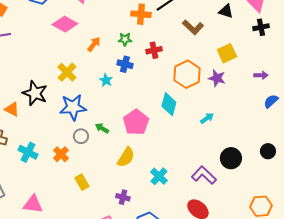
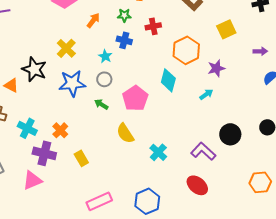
purple star: (217, 78) -> (216, 68), moved, turned -30
gray circle: (81, 136) -> (104, 79), moved
yellow semicircle: (126, 157) -> (125, 133), turned 115
purple cross: (123, 197) -> (44, 153), moved, size x1.6
pink triangle: (33, 204) -> (32, 180), turned -30

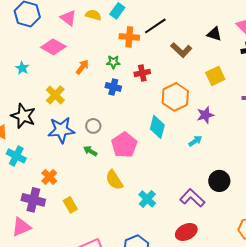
cyan star: (105, 56) -> (22, 68), moved
cyan cross: (27, 128) -> (16, 156), moved
red ellipse: (197, 185) -> (186, 232), turned -65

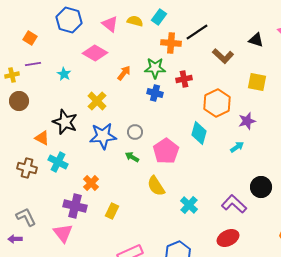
green star: (113, 62) -> (155, 68), size x1.5
yellow square: (215, 76) -> (257, 82), turned 36
yellow rectangle: (70, 205) -> (112, 211), turned 56
pink triangle: (21, 227) -> (63, 233), turned -45

